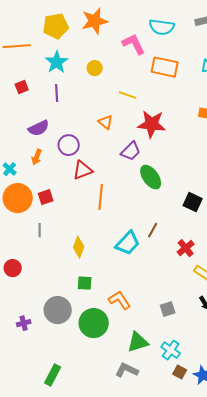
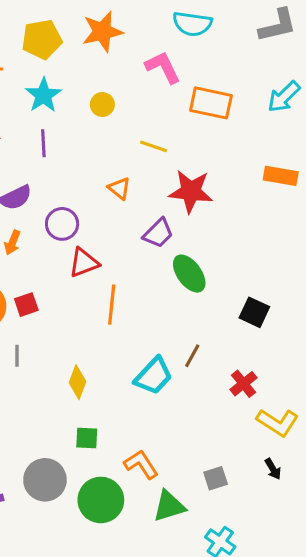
cyan semicircle: (162, 27) -> (192, 24), moved
green triangle: (138, 342) -> (169, 506), moved

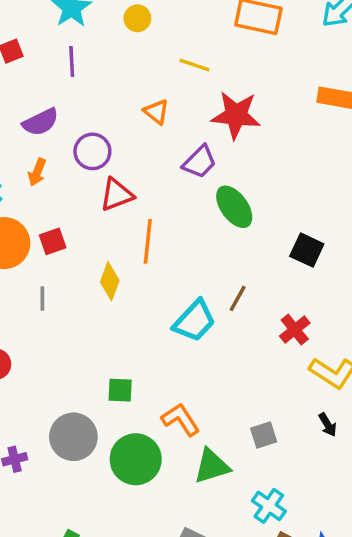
yellow diamond: (78, 382) -> (110, 281), moved

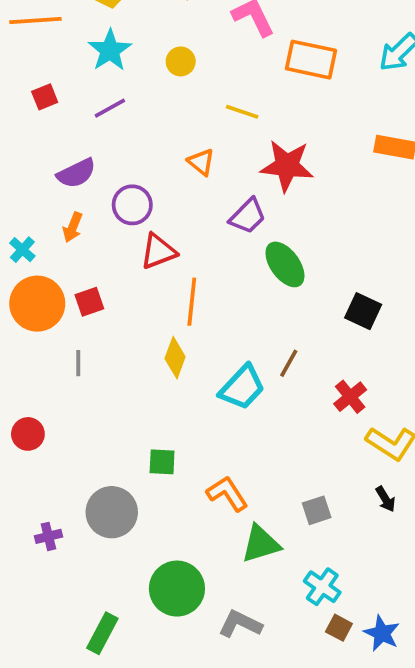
purple line: (72, 62) -> (110, 108), turned 64
yellow diamond: (110, 281) -> (175, 358), moved
green circle: (136, 459) -> (177, 589), moved

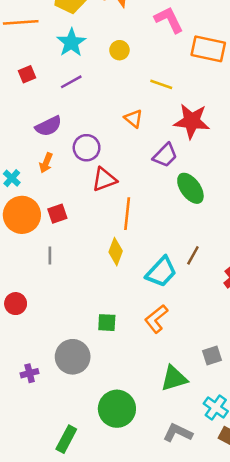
orange L-shape: (227, 494) -> (156, 319), moved, turned -96
gray L-shape: (240, 624) -> (178, 433), moved

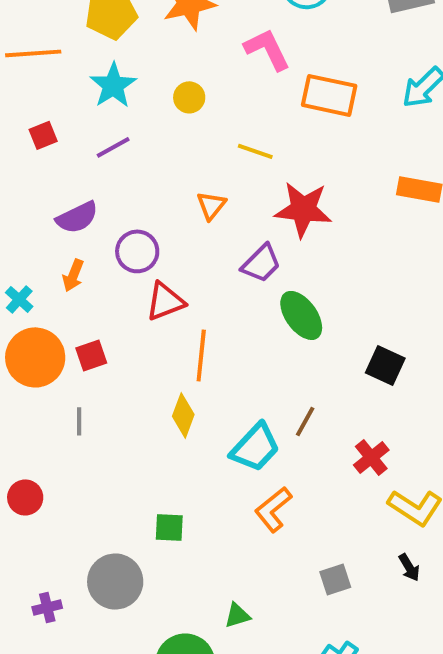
orange triangle: (133, 119) -> (211, 205), turned 30
orange L-shape: (156, 319) -> (273, 509), moved
green triangle: (174, 378) -> (237, 616), moved, size x0.6

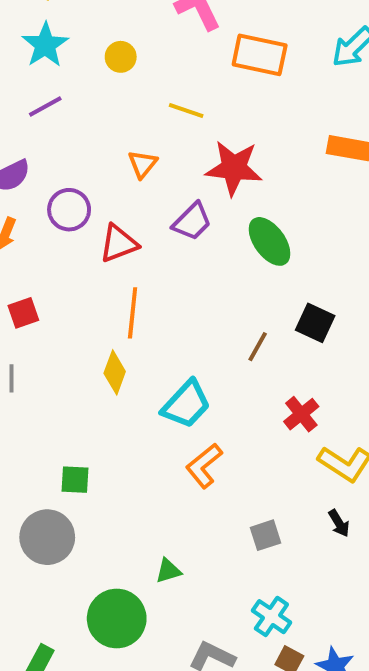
red triangle: (165, 301) -> (119, 243), moved
green ellipse: (301, 315) -> (270, 241), moved
brown line: (305, 421) -> (258, 347), moved
green square: (169, 528) -> (75, 480), moved

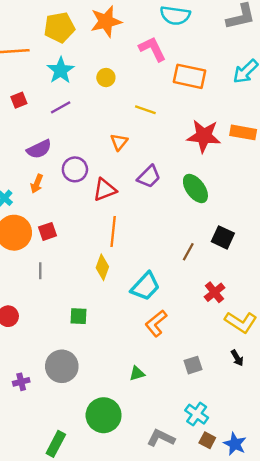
red star: (234, 168) -> (204, 136), moved
green square: (75, 480) -> (78, 316), moved
green triangle: (168, 571) -> (137, 373), moved

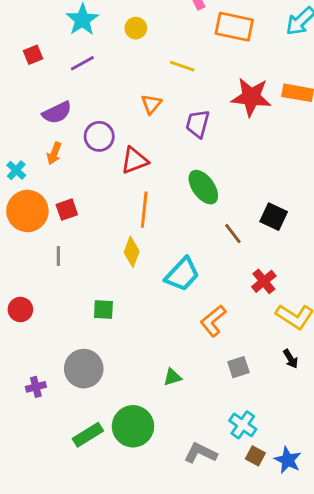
purple trapezoid: (149, 177) -> (198, 124), moved, turned 150
green ellipse: (195, 188) -> (203, 187), moved
brown line: (188, 252) -> (233, 234), turned -66
orange L-shape: (156, 323) -> (213, 321), moved
green rectangle: (56, 444) -> (88, 435), moved, turned 30

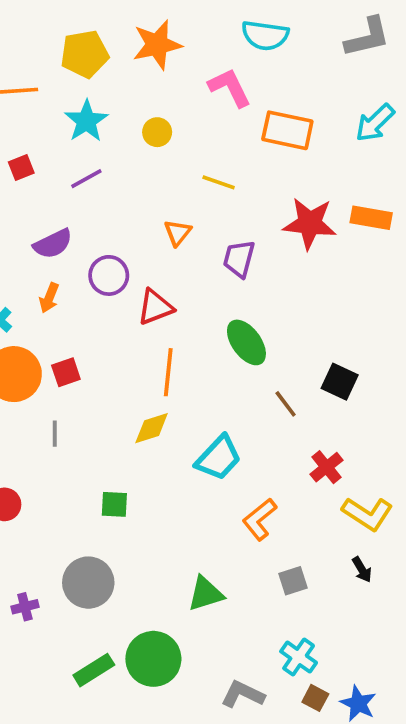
yellow diamond: (132, 252) -> (152, 428), turned 52
green triangle: (172, 377) -> (206, 594), size x1.5

